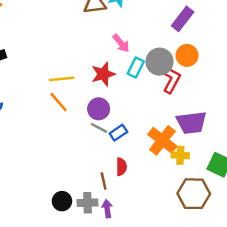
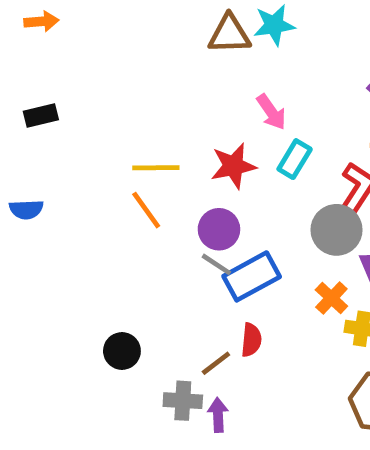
gray circle: (160, 62) -> (337, 230), moved
blue rectangle: (118, 133) -> (252, 276), size x1.6
orange cross: (162, 140) -> (331, 298), size x0.6
brown line: (104, 181) -> (216, 363), turned 60
black circle: (62, 201) -> (122, 351), moved

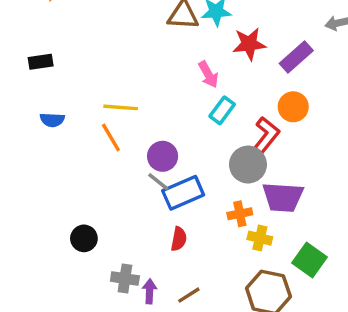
red star: (233, 166) -> (249, 44), moved
blue semicircle: (26, 209) -> (52, 120), moved
orange cross: (331, 298) -> (240, 214), turned 30
brown line: (216, 363) -> (189, 295), moved

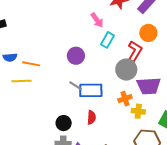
yellow line: (121, 107) -> (22, 81), moved
orange line: (111, 138) -> (31, 64), moved, turned -42
purple circle: (163, 156) -> (76, 56), moved
blue rectangle: (183, 193) -> (91, 90), turned 30
black circle: (84, 238) -> (64, 123), moved

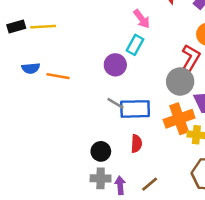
cyan rectangle: (108, 40) -> (135, 45), moved
yellow line: (22, 81) -> (43, 27), moved
orange cross: (125, 99) -> (179, 119), size x1.6

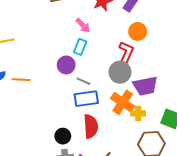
gray line: (116, 103) -> (83, 81), moved
orange cross: (179, 119) -> (123, 102), turned -30
red semicircle: (136, 144) -> (91, 126), size x1.6

